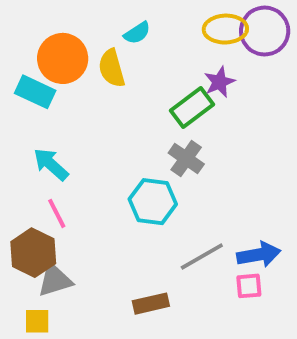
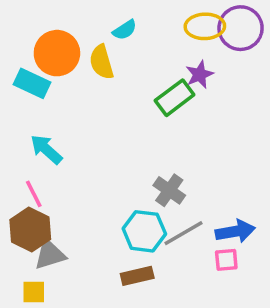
gray cross: (186, 158) -> (169, 190), moved
cyan hexagon: (153, 202) -> (144, 231), moved
pink line: (57, 213) -> (34, 194), moved

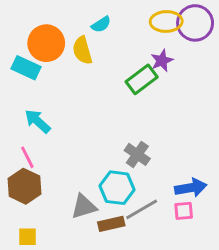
gray line: (183, 233) -> (142, 209), moved
gray triangle: (50, 254) -> (84, 206), moved

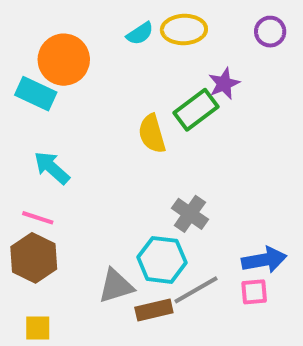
yellow ellipse: (166, 22) -> (184, 30), moved
purple circle: (195, 23) -> (270, 32), size x0.6
yellow semicircle: (82, 50) -> (152, 134), moved
pink line: (27, 157) -> (38, 218), turned -45

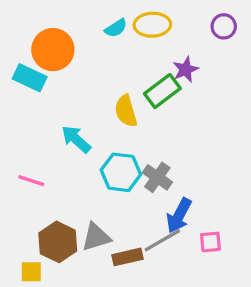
cyan arrow: (52, 168) -> (76, 139), moved
brown hexagon: (34, 258) -> (58, 242), moved
cyan hexagon: (162, 260) -> (121, 172), moved
blue arrow: (264, 260) -> (179, 215), moved, turned 128

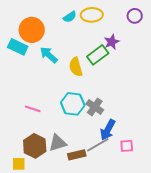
cyan arrow: (76, 139) -> (49, 55), moved
pink line: (31, 181) -> (33, 109), moved

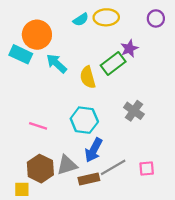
gray cross: (95, 107) -> (134, 111), moved
blue arrow: (108, 130) -> (94, 150), moved

